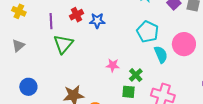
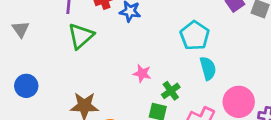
pink circle: (184, 44) -> (239, 102), moved
gray triangle: (18, 46) -> (21, 29), turned -32

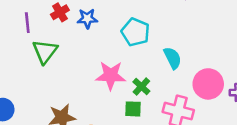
cyan pentagon: (195, 36) -> (136, 32), moved
pink star: (142, 73) -> (111, 76), size x1.6

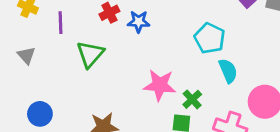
purple line: (27, 23) -> (61, 23), moved
cyan pentagon: (136, 32) -> (210, 38), moved

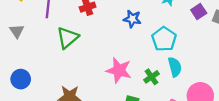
blue star: (139, 22) -> (132, 19), moved
green cross: (192, 99) -> (151, 77), moved

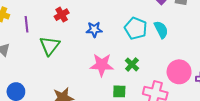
blue star: (132, 19) -> (94, 29), moved
cyan semicircle: (175, 67) -> (161, 30), moved

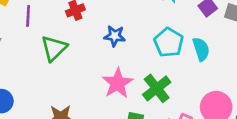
green cross: (132, 64) -> (157, 88), size x1.5
pink star: (102, 65) -> (117, 83), turned 30

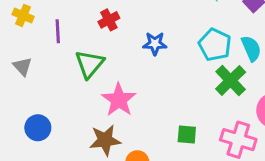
pink star: (117, 83) -> (119, 100), moved
green cross: (157, 88) -> (231, 81), moved

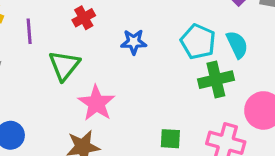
green cross: (231, 81) -> (216, 80), turned 32

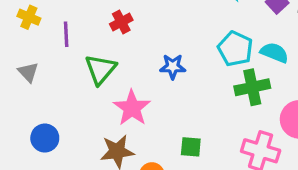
blue star: (134, 42) -> (173, 67), moved
cyan semicircle: (237, 45) -> (274, 53), turned -44
green square: (170, 139) -> (191, 147), moved

